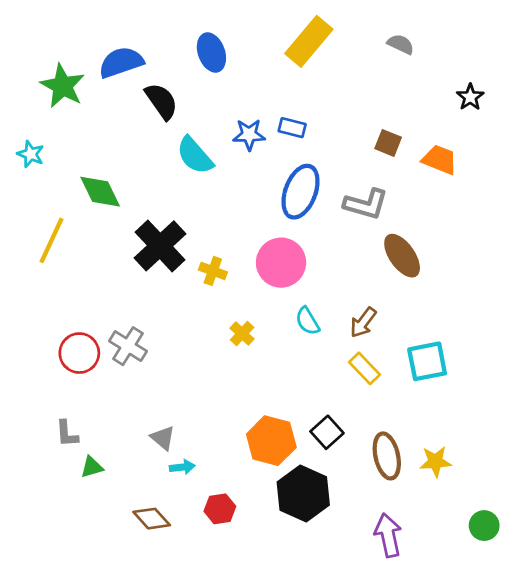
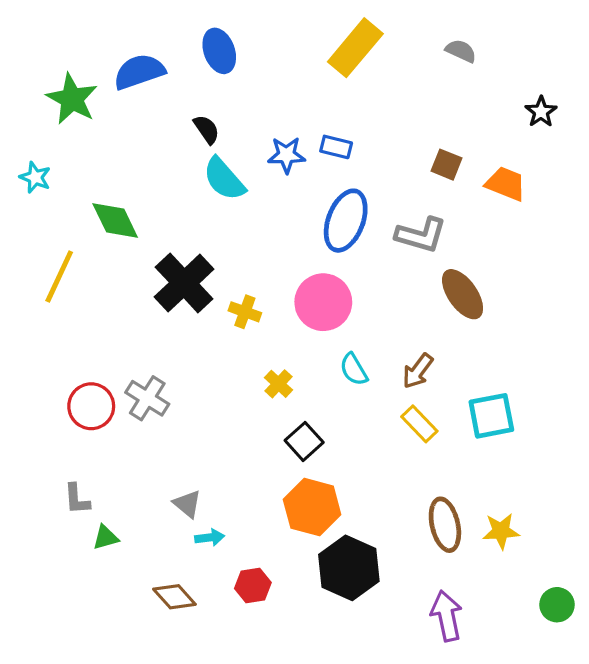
blue ellipse: (211, 53) -> (219, 51), moved
black semicircle: (161, 101) -> (206, 129), moved, size x0.7
black square: (327, 432) -> (304, 441), moved

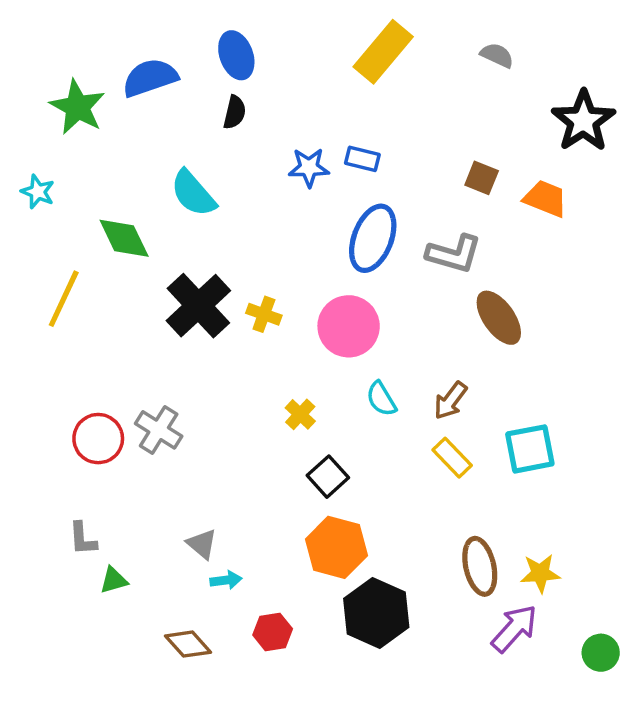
black star: (541, 112) -> (583, 121), size x1.8
black semicircle: (206, 129) -> (235, 112), moved, turned 48
cyan semicircle: (224, 179) -> (193, 193), moved
yellow cross: (245, 312) -> (264, 314), moved
purple arrow: (447, 616) -> (514, 629), moved, turned 54

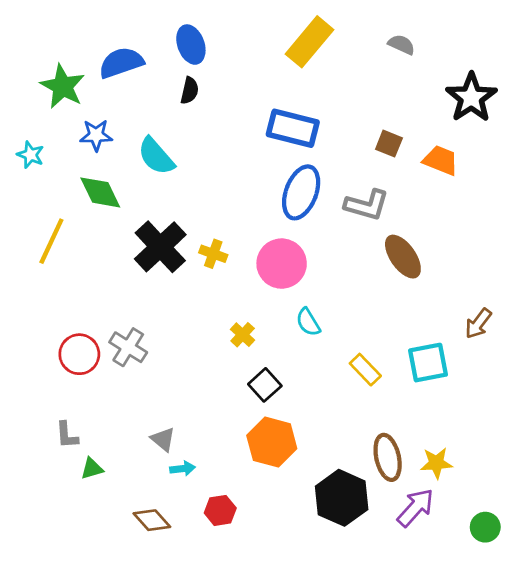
blue rectangle: (362, 159) -> (293, 128), size x1.8
blue star: (309, 167) -> (96, 135), moved
brown arrow: (450, 401) -> (478, 324), moved
black hexagon: (376, 613) -> (342, 498), moved

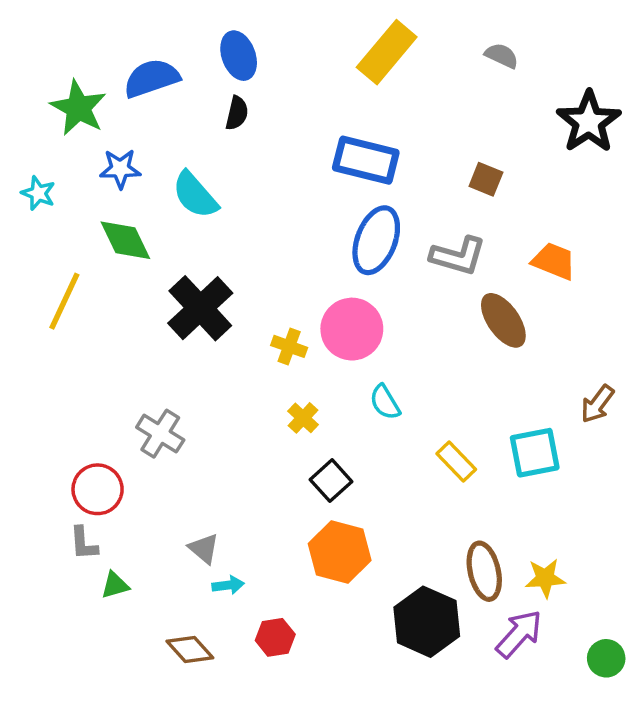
orange trapezoid: (441, 160) -> (554, 261), moved
yellow cross: (213, 254) -> (289, 346), moved
red circle: (79, 354) -> (98, 489), moved

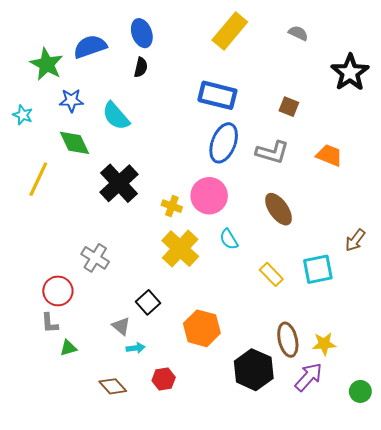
brown ellipse: (503, 320) -> (279, 209), moved
yellow cross: (303, 418) -> (180, 249), size x2.0
black square: (331, 481) -> (148, 302), moved

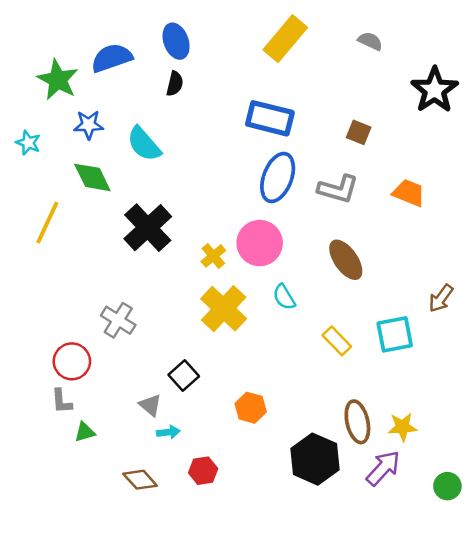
yellow cross: (172, 206) -> (213, 256), turned 30
orange hexagon: (202, 328) -> (251, 408), size x0.7

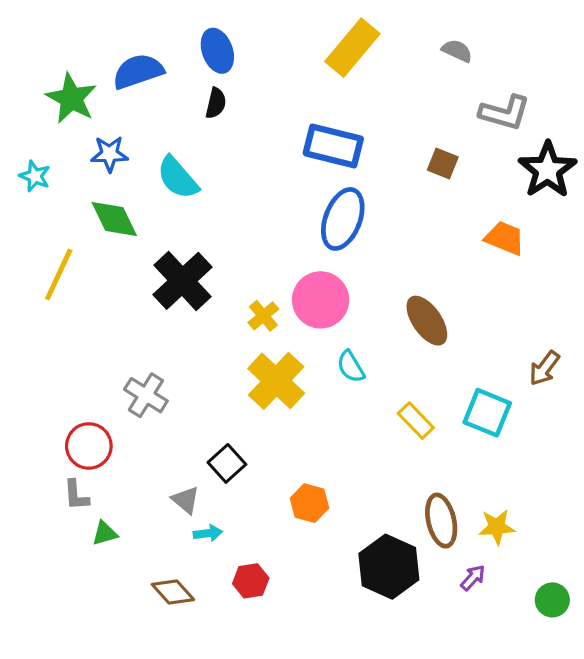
black star: (435, 90) -> (548, 170), moved
gray L-shape: (338, 189) -> (505, 113), moved
cyan square: (395, 334) -> (487, 413), turned 33
purple arrow: (383, 468) -> (473, 578), size x0.6

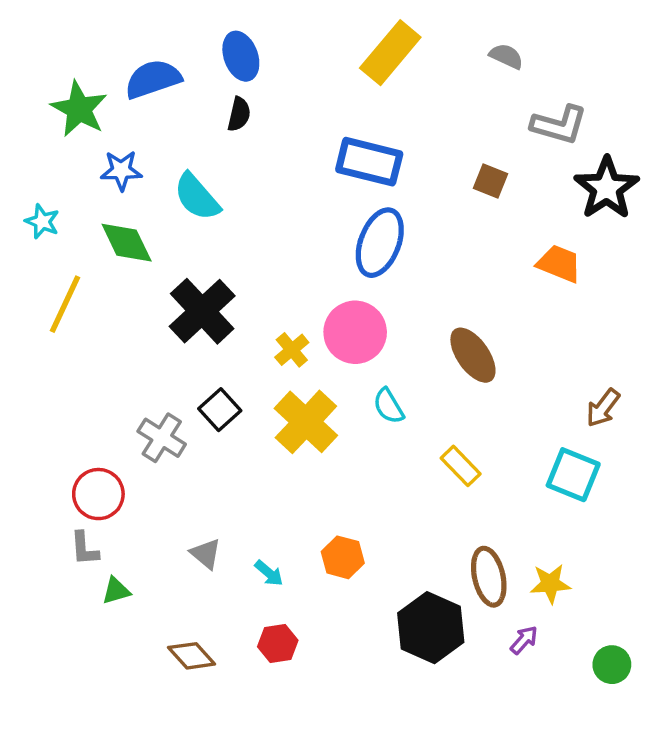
cyan star: (35, 176) -> (42, 221), moved
cyan square: (487, 413) -> (573, 475), moved
black square: (227, 463) -> (220, 410), moved
cyan arrow: (208, 533) -> (269, 573), moved, turned 48

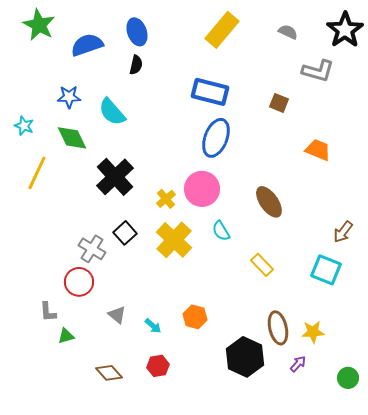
green star: (79, 109) -> (39, 25), moved
black star: (607, 188) -> (345, 30), moved
red circle: (98, 494) -> (79, 282), moved

